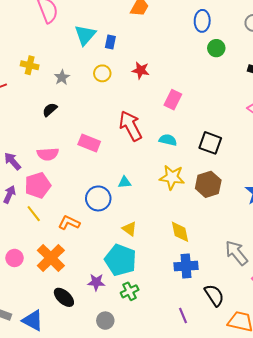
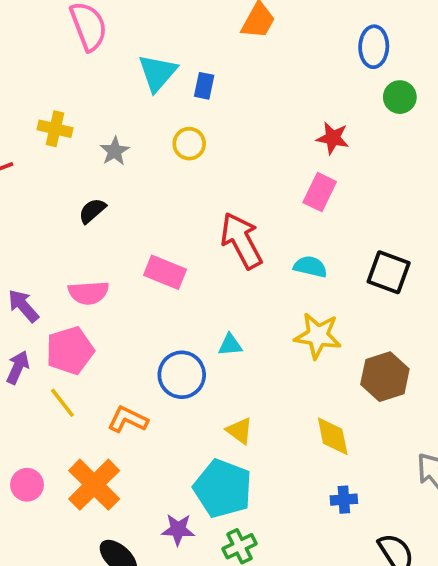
red star: (141, 70) -> (333, 138), moved
brown hexagon: (208, 184) -> (385, 377), moved
blue cross: (186, 266) -> (344, 500), size x0.6

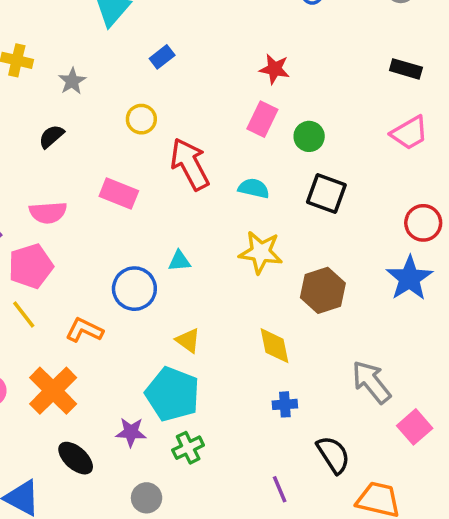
blue rectangle: (204, 86) -> (162, 57), moved, turned 40
green circle: (400, 97) -> (309, 136), moved
yellow circle: (189, 144) -> (141, 119), moved

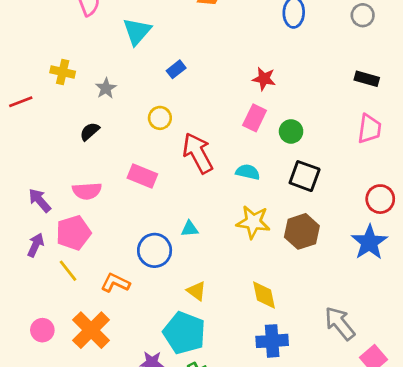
pink trapezoid: (409, 133) -> (369, 129), turned -52
brown hexagon: (323, 290) -> (302, 231), moved
blue cross: (285, 404) -> (272, 341), size x1.6

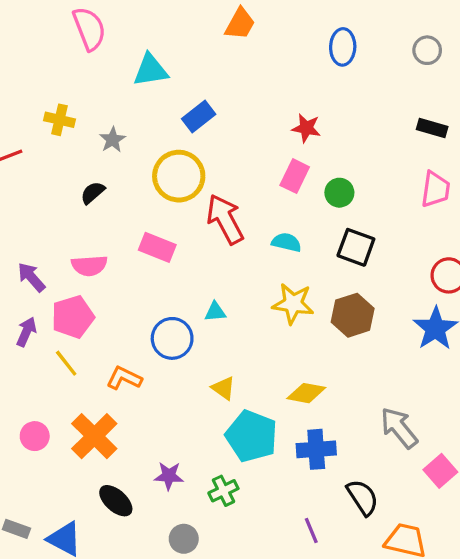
cyan triangle: (137, 31) -> (151, 70), turned 40
blue rectangle: (176, 69) -> (199, 116), size x1.4
yellow circle: (160, 118) -> (179, 176), size x1.8
yellow diamond: (264, 295) -> (306, 393), turned -68
cyan pentagon: (184, 333) -> (252, 436), moved

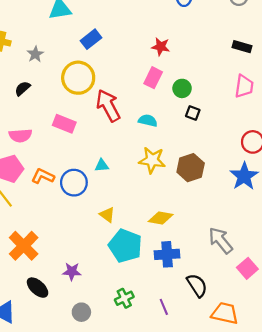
black square: (356, 247) -> (193, 113), moved, size x0.6
orange L-shape: (124, 378) -> (43, 176), moved
green cross: (223, 491) -> (124, 298), moved

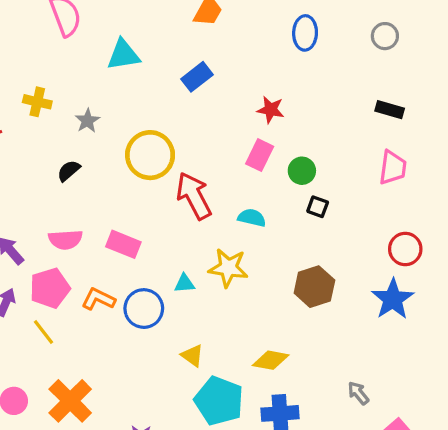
blue rectangle: (91, 39) -> (197, 77), moved
pink rectangle: (64, 124) -> (123, 244), moved
yellow star: (152, 160) -> (228, 268), moved
gray arrow: (221, 240) -> (358, 393), size x0.6

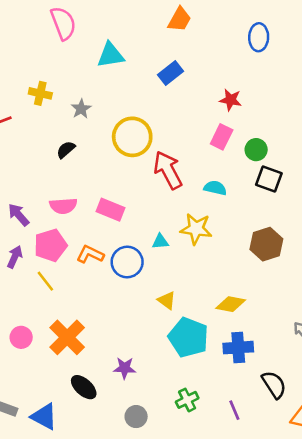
black square: (318, 207) -> (269, 179), size x1.5

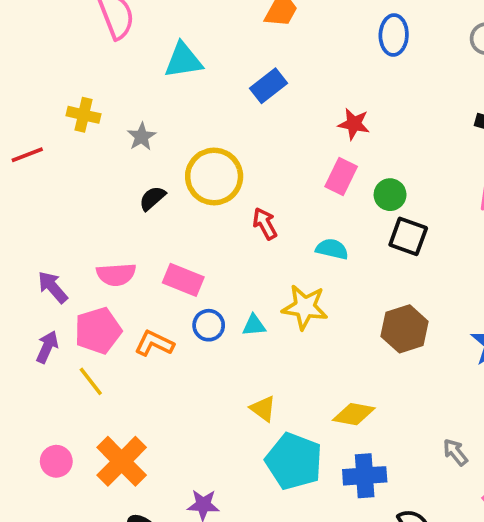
black semicircle: (66, 150) -> (152, 198), moved
red arrow: (168, 170) -> (265, 224), size x0.6
blue circle: (127, 262) -> (209, 325), moved, size x0.7

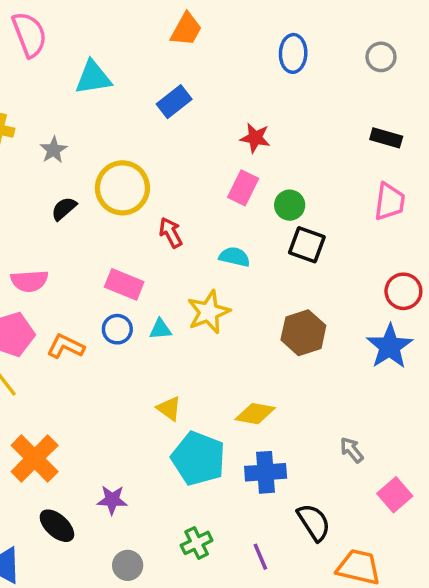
pink rectangle: (183, 280) -> (124, 284), moved
yellow star: (305, 307) -> (209, 312), turned -30

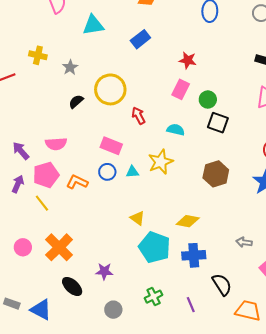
gray arrow: (352, 450) -> (244, 242), turned -42

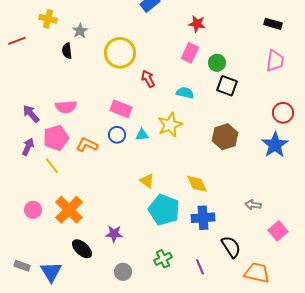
black semicircle: (76, 102) -> (67, 51), moved, turned -56
yellow diamond: (188, 221) -> (197, 184), turned 55
blue triangle: (41, 310) -> (51, 272), turned 30

